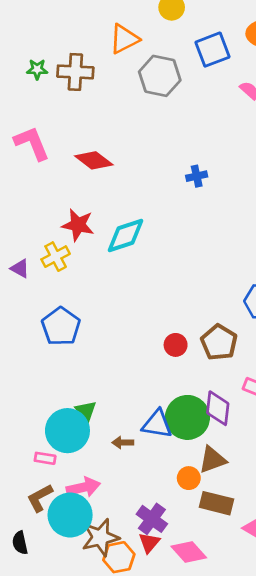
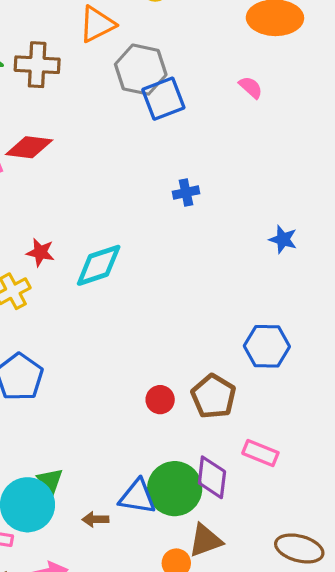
blue square: (212, 50) -> (163, 99), moved
red diamond: (94, 160) -> (29, 147), moved, turned -30
red star: (78, 225) -> (40, 252), size x0.7

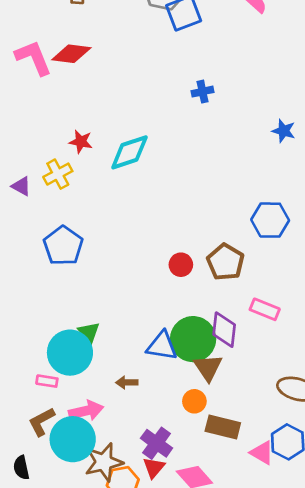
brown arrow: (95, 519) -> (127, 382), moved
brown triangle: (205, 540) -> (208, 367), moved, turned -44

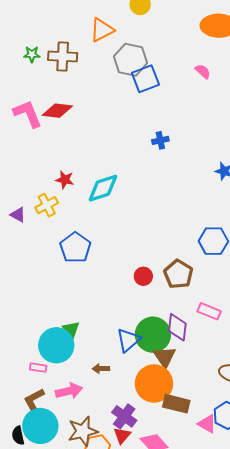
blue pentagon: (63, 246) -> (75, 248), moved
blue triangle: (162, 346) -> (128, 340), turned -50
orange circle: (194, 401) -> (154, 383), size x2.0
cyan circle: (73, 439) -> (40, 426), moved

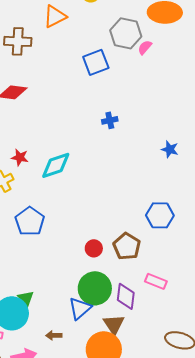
gray hexagon: (131, 60) -> (126, 33), moved
pink semicircle: (203, 71) -> (145, 47), moved, turned -91
green circle: (153, 335) -> (95, 288), moved

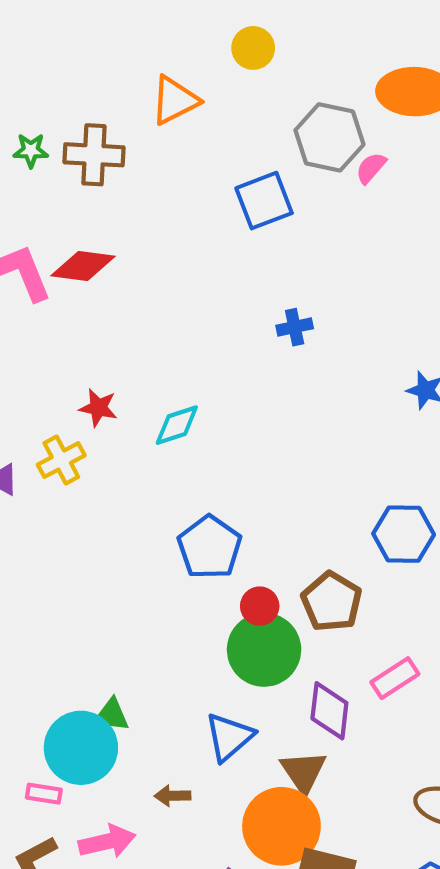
cyan diamond: (56, 165) -> (177, 425), size x0.7
blue pentagon: (30, 221) -> (210, 547), moved
pink rectangle: (156, 281) -> (395, 678), turned -55
green circle: (95, 288) -> (264, 650), moved
green triangle: (26, 298) -> (111, 715), turned -42

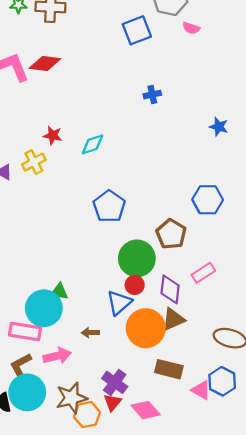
pink semicircle: (371, 168) -> (191, 28), moved, turned -112
red circle: (260, 606) -> (135, 285), moved
brown triangle: (303, 772) -> (173, 319), moved, turned 40
pink rectangle: (44, 794) -> (25, 331), size x1.8
orange circle: (281, 826) -> (146, 328), moved

